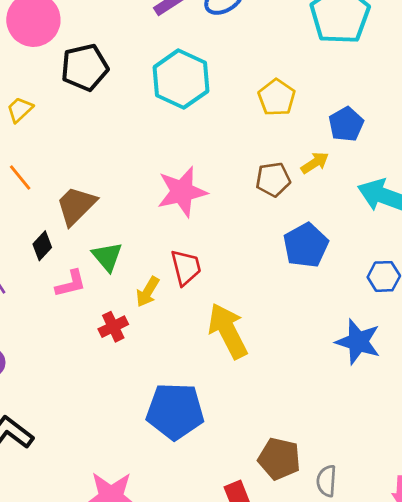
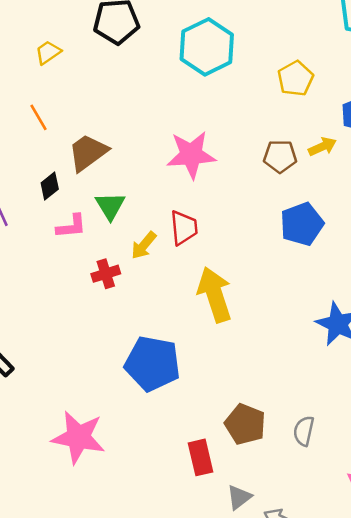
gray semicircle: (326, 481) -> (304, 431), moved

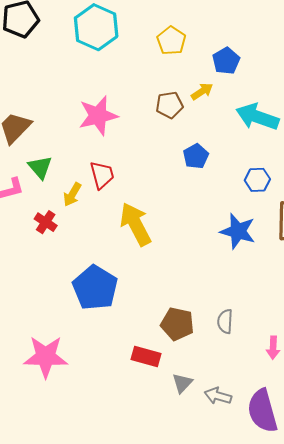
blue pentagon: (302, 224) -> (196, 156), size x0.7
red cross: (106, 274) -> (46, 222), turned -30
blue pentagon: (153, 364) -> (95, 288), turned 30
red rectangle: (200, 457) -> (146, 356), turned -52

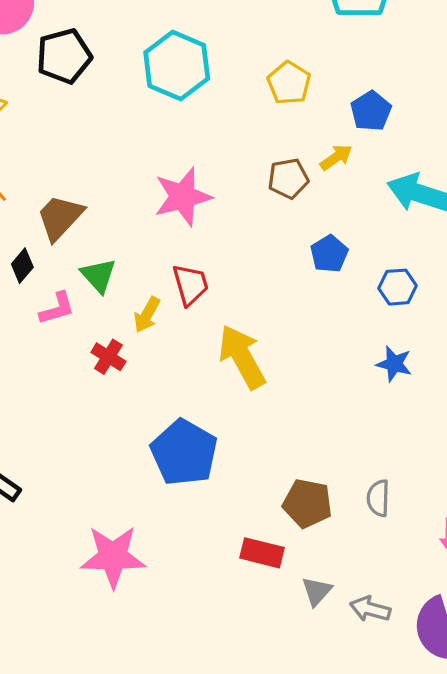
blue hexagon: (257, 180) -> (398, 287), moved
blue star: (238, 231) -> (394, 364), size x0.7

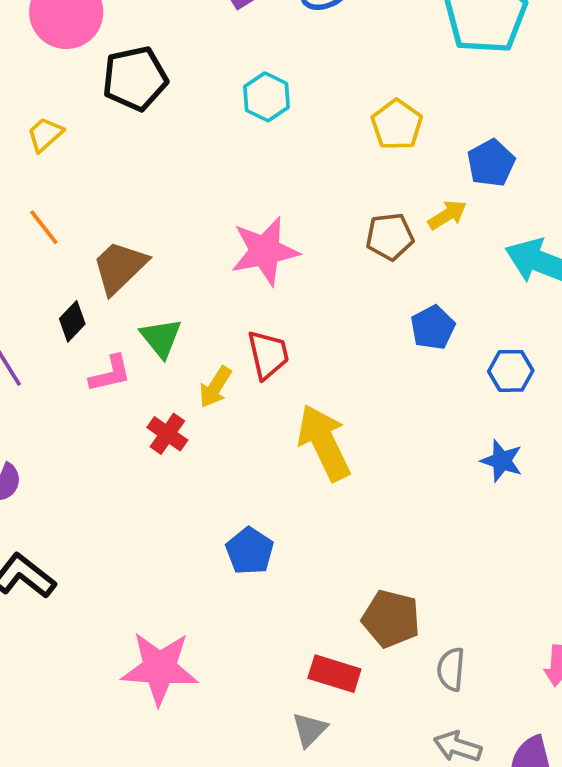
cyan hexagon: (177, 66) -> (266, 97), size x0.6
blue pentagon: (184, 453) -> (250, 551), size x0.6
gray semicircle: (378, 498) -> (451, 669), moved
gray triangle: (317, 591) -> (310, 730), moved

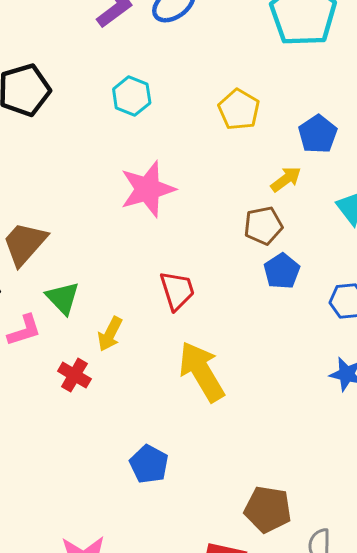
brown pentagon: (390, 237) -> (263, 226), moved
pink star: (265, 251) -> (148, 189), moved
red trapezoid: (268, 355) -> (177, 291), moved

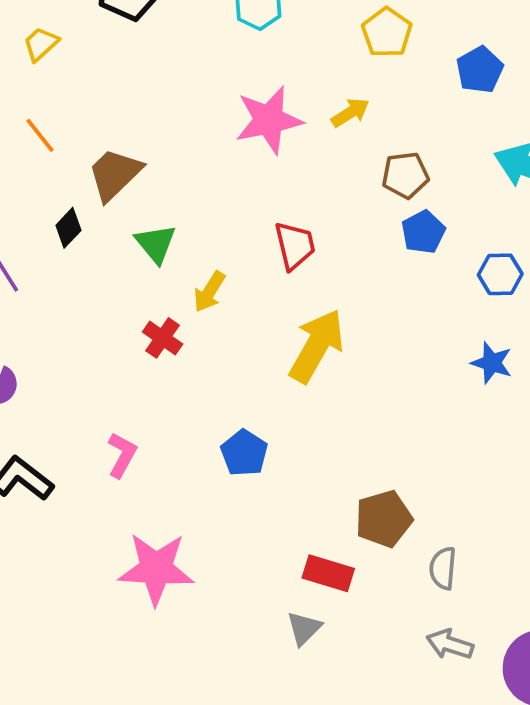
yellow arrow: (286, 179) -> (350, 113), moved
pink L-shape: (24, 330) -> (122, 455), moved, turned -48
yellow arrow: (202, 372) -> (317, 346), turned 56
brown pentagon: (268, 509) -> (384, 519), turned -30

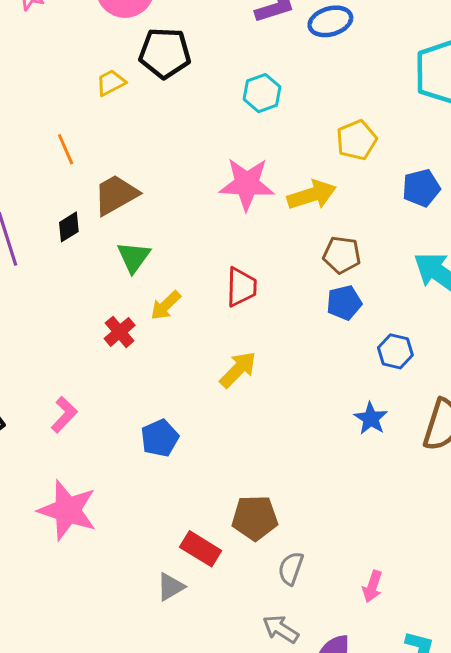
yellow trapezoid: (41, 44) -> (111, 83), moved
yellow arrow: (350, 113) -> (312, 195), size x1.5
yellow arrow: (317, 346) -> (238, 370), size x0.7

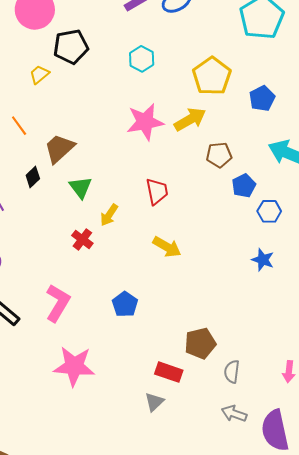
yellow pentagon: (357, 140) -> (212, 76), size x1.4
blue pentagon: (344, 303) -> (244, 186), moved
yellow arrow: (238, 370) -> (167, 247), turned 88
pink L-shape: (64, 415) -> (58, 303), size x1.5

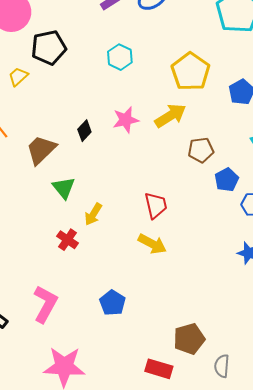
pink star: (145, 122) -> (126, 120), size x0.7
black diamond: (33, 177) -> (84, 131), moved
red trapezoid: (157, 191) -> (156, 205), moved

